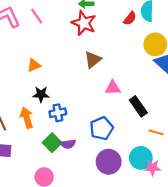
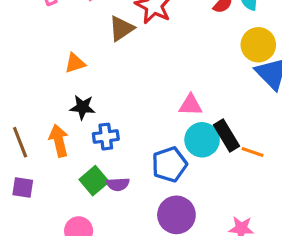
brown triangle: (93, 60) -> (121, 28), moved
orange line: (156, 132) -> (253, 152), moved
cyan circle: (141, 158) -> (202, 140), moved

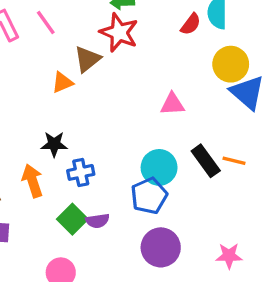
orange triangle: (75, 63) -> (62, 82), moved
pink triangle: (191, 105) -> (172, 104), moved
cyan circle: (202, 140) -> (159, 167), moved
orange line: (253, 152) -> (234, 161), moved

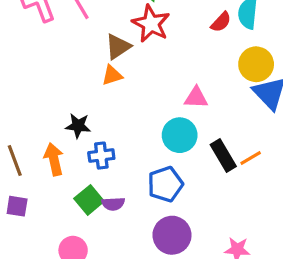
orange triangle: (62, 82) -> (112, 75), moved
orange line: (234, 161) -> (251, 158), turned -50
cyan circle: (159, 167) -> (180, 135), moved

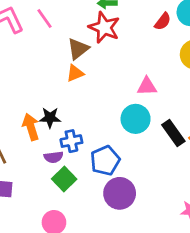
orange arrow: (54, 159) -> (31, 127), moved
blue pentagon: (165, 184) -> (105, 161), moved
purple semicircle: (113, 204) -> (54, 157), moved
purple circle: (172, 235) -> (120, 193), moved

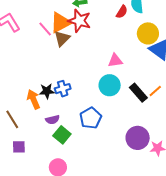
pink line: (45, 18) -> (45, 29), moved
orange triangle: (75, 73) -> (61, 23), moved, size x1.6
blue cross: (71, 141) -> (63, 89), moved
purple circle: (120, 193) -> (138, 138), moved

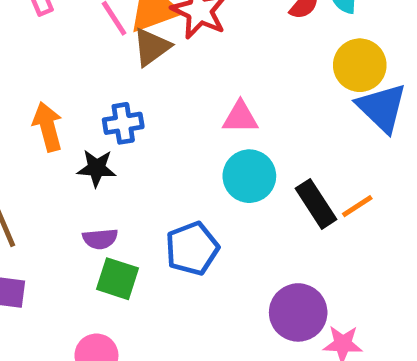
pink triangle: (115, 61) -> (240, 117), moved
blue cross: (63, 89) -> (123, 123), moved
orange arrow: (34, 99) -> (48, 127), moved
green square: (62, 135) -> (117, 279), turned -30

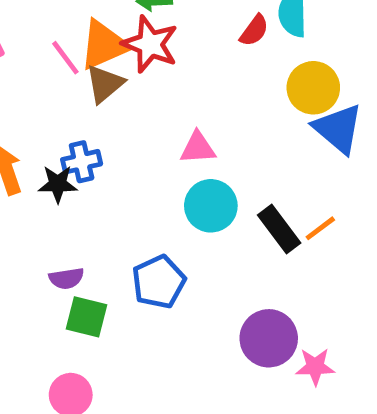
black star: (97, 168) -> (58, 184), moved

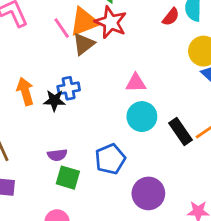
purple circle: (269, 338) -> (148, 193), moved

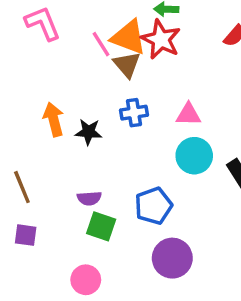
orange triangle: (84, 22) -> (129, 37), turned 40
brown triangle: (84, 44) -> (127, 65), turned -35
blue cross: (69, 88) -> (134, 113), moved
purple circle: (148, 193) -> (172, 258), moved

